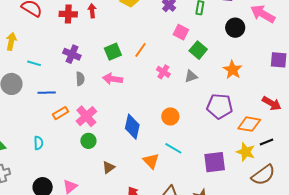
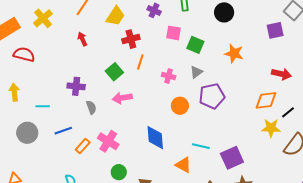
red cross: (68, 14) -> (131, 39), moved
purple pentagon: (220, 106) -> (212, 96), moved
orange circle: (170, 116) -> (180, 106), moved
green circle: (88, 141) -> (119, 172), moved
purple square: (215, 162) -> (232, 158), moved

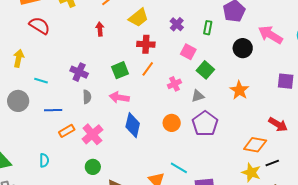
pink cross: (169, 76) -> (174, 84), moved, turned 32
purple pentagon: (212, 96) -> (205, 124), turned 30
blue diamond: (155, 138) -> (133, 125), moved

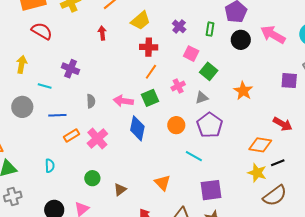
black circle: (243, 48) -> (241, 40), moved
green square: (120, 70) -> (150, 98), moved
purple cross: (79, 72) -> (71, 69), moved
green circle: (93, 167) -> (92, 178), moved
cyan line: (179, 168) -> (194, 156), moved

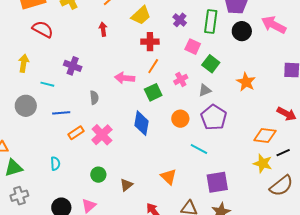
green rectangle: (210, 29) -> (211, 21), size x1.6
pink arrow: (123, 101) -> (125, 78), moved

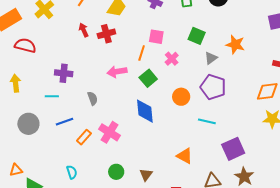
red cross: (150, 42) -> (106, 34), moved
pink square: (193, 47) -> (156, 37), moved
cyan line: (47, 84) -> (52, 96), moved
gray triangle: (205, 90) -> (211, 58), moved

